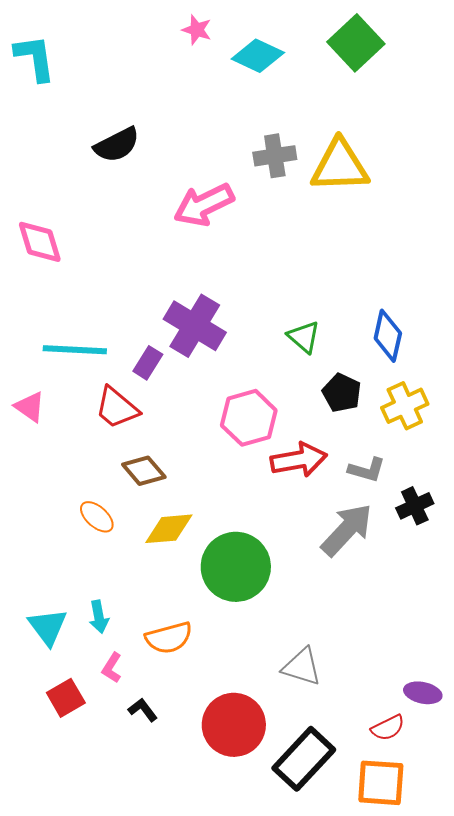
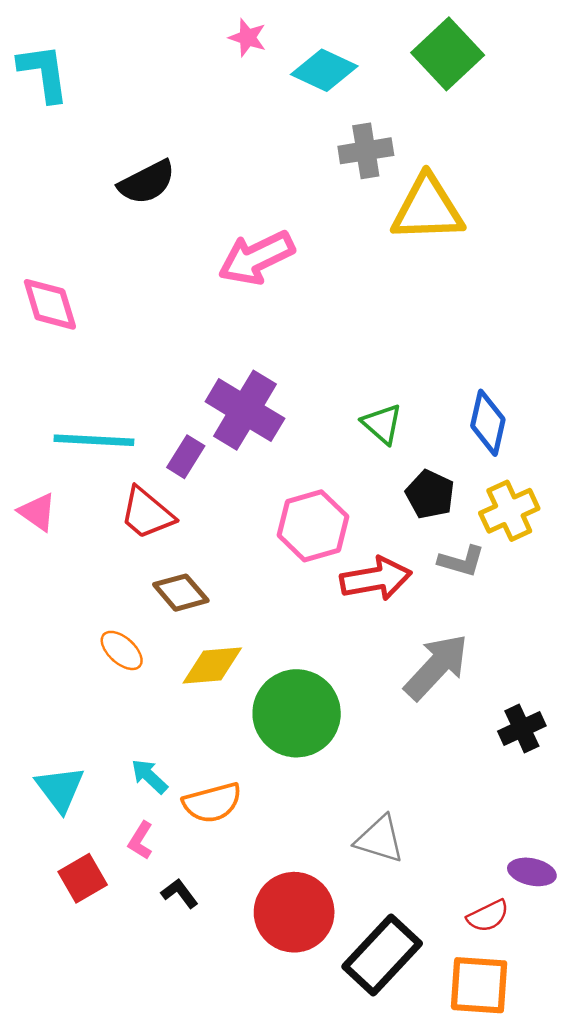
gray cross: (275, 156) -> (366, 151), moved
gray L-shape: (367, 470) -> (461, 561), moved
black cross: (415, 506) -> (522, 728), moved
cyan arrow: (99, 617) -> (149, 776), moved, turned 144

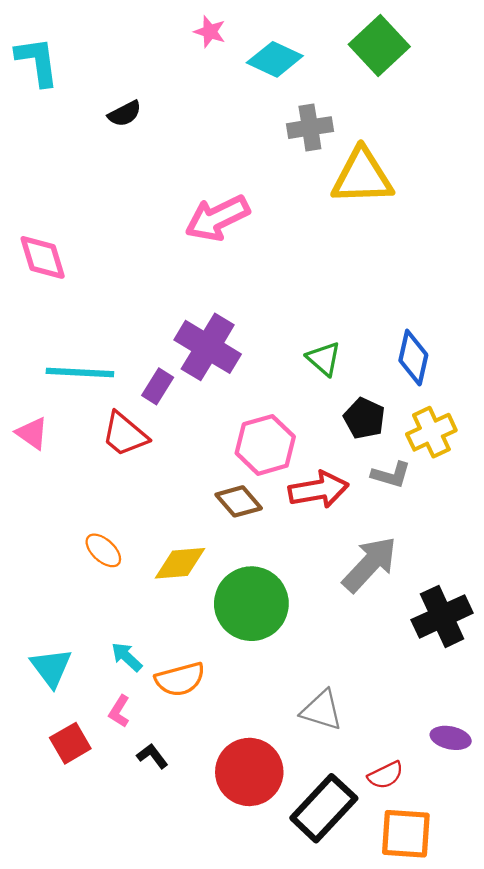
black semicircle: (147, 182) -> (125, 114), moved, size x0.7
brown diamond: (181, 593) -> (239, 501), moved
black cross: (522, 728) -> (442, 616), size x1.5
red semicircle: (488, 916) -> (386, 775), moved

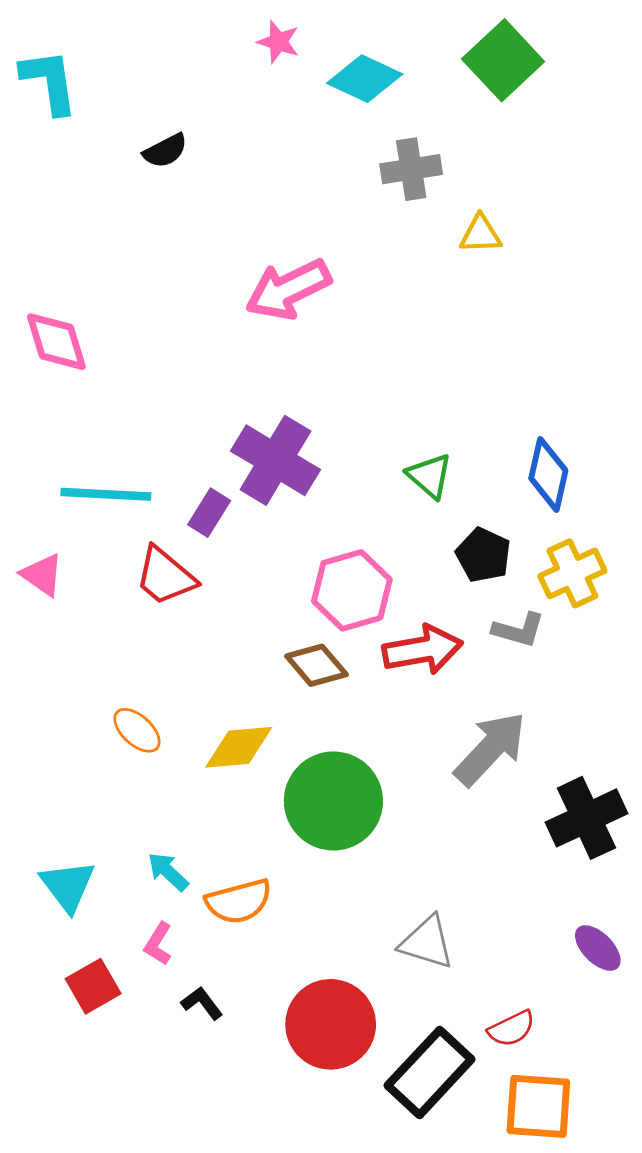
yellow triangle: (362, 177) -> (480, 234), size x0.5
purple ellipse: (451, 738) -> (598, 948), moved, turned 33

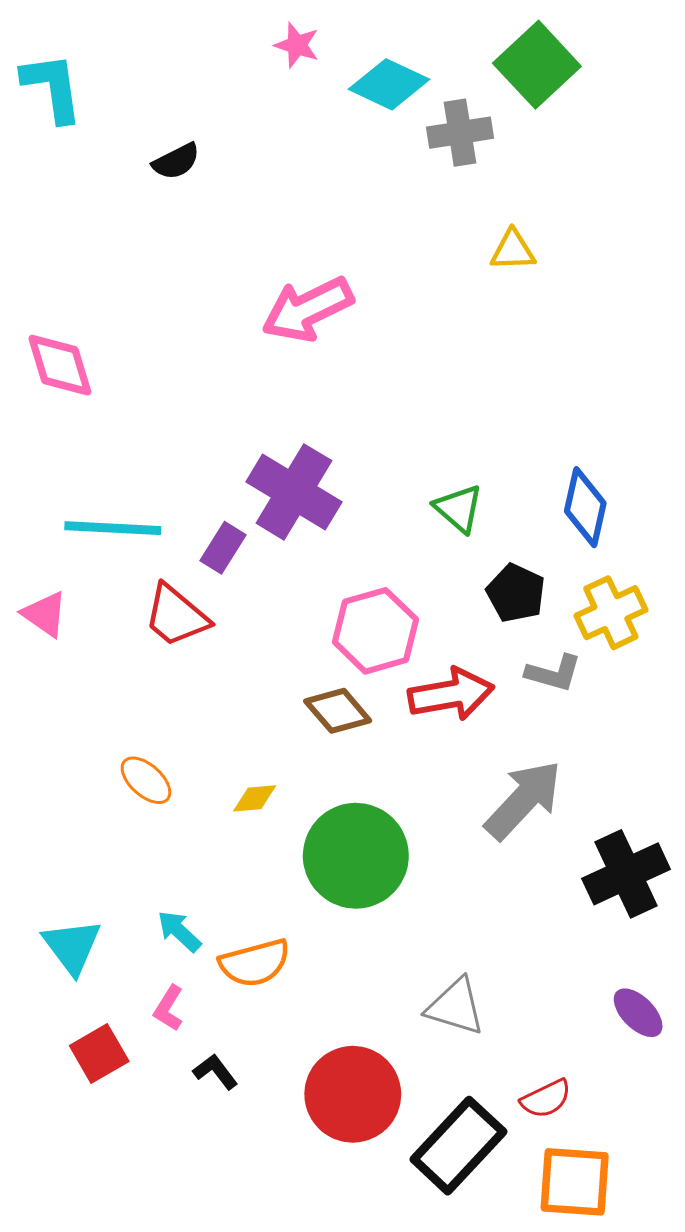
gray cross: (411, 169) -> (460, 133), moved
yellow diamond: (239, 747) -> (255, 798), size x0.6

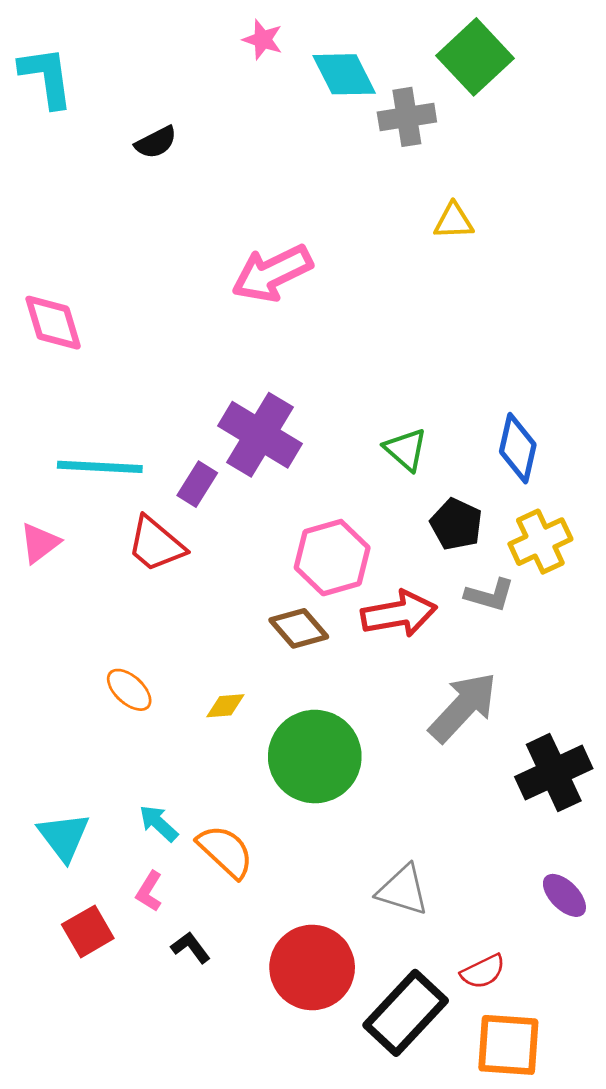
cyan diamond: (389, 84) -> (344, 74), turned 38
pink triangle: (45, 614) -> (40, 543), turned 48
orange semicircle: (255, 963) -> (225, 851), turned -122

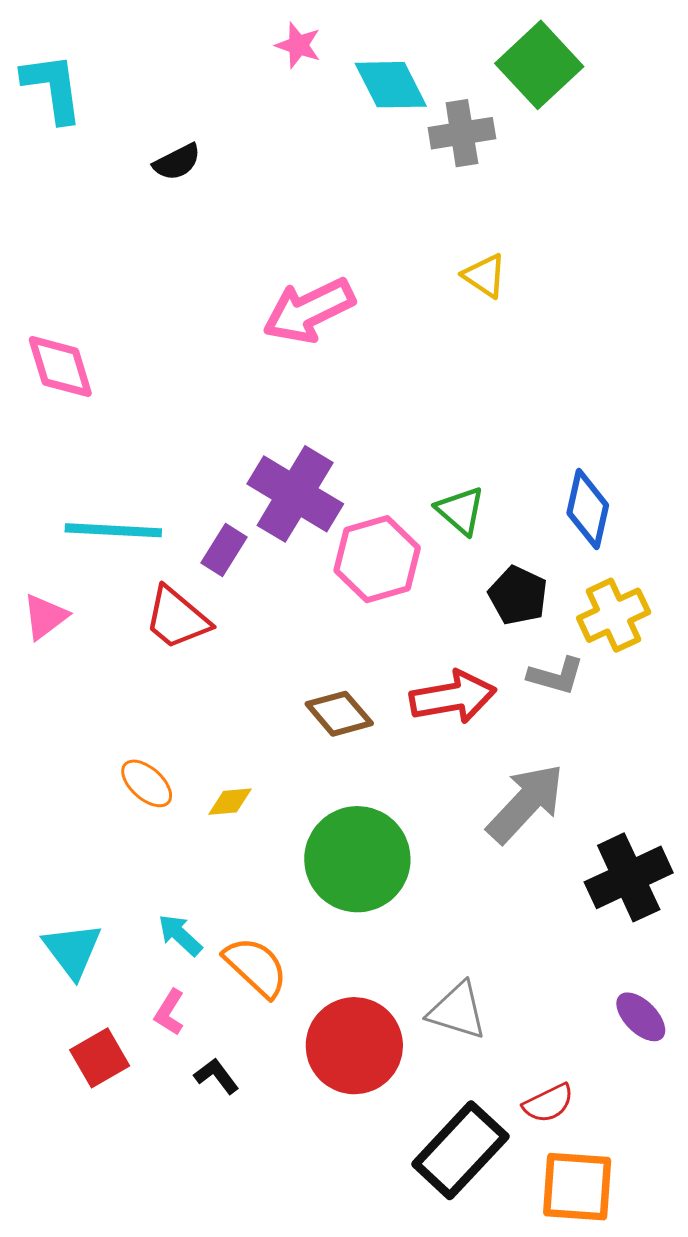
yellow triangle: (454, 221) -> (485, 276), moved, turned 36
pink hexagon: (332, 558) -> (377, 559), moved
yellow diamond: (225, 706) -> (230, 802), moved
red circle: (312, 968) -> (354, 1046), moved

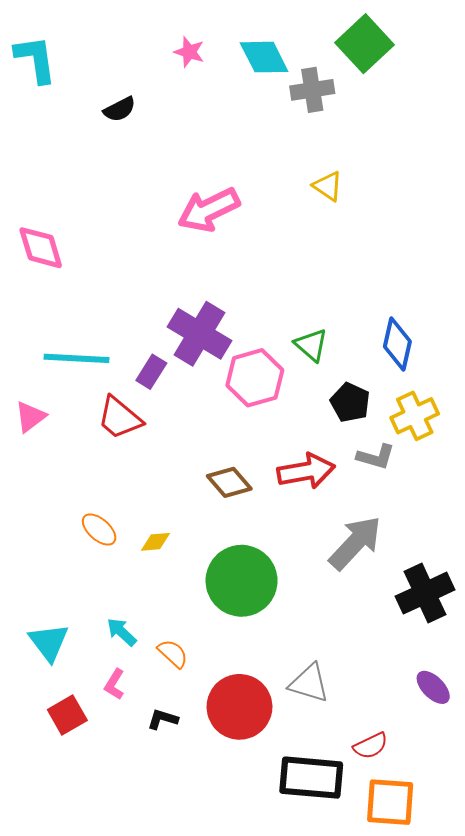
pink star: (298, 45) -> (189, 52), moved
orange semicircle: (256, 967) -> (173, 654), size x0.7
black L-shape: (216, 1076) -> (163, 719), moved, turned -36
black rectangle: (460, 1150) -> (311, 778), turned 52

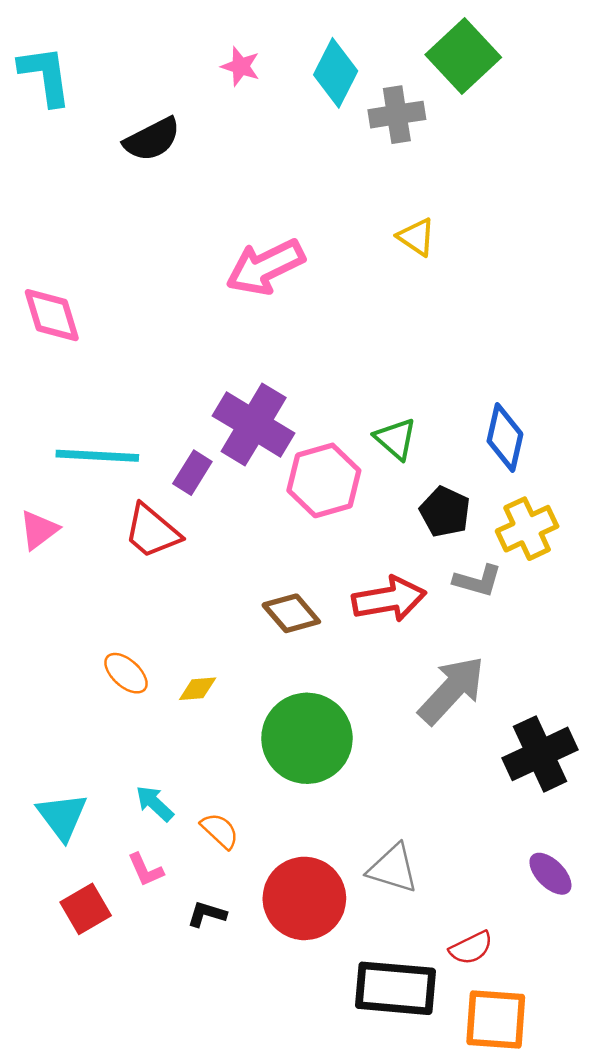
cyan diamond: (264, 57) -> (336, 73), turned 54
black semicircle: (120, 109) -> (152, 139), size x1.4
pink L-shape: (114, 684) -> (146, 870), turned -56

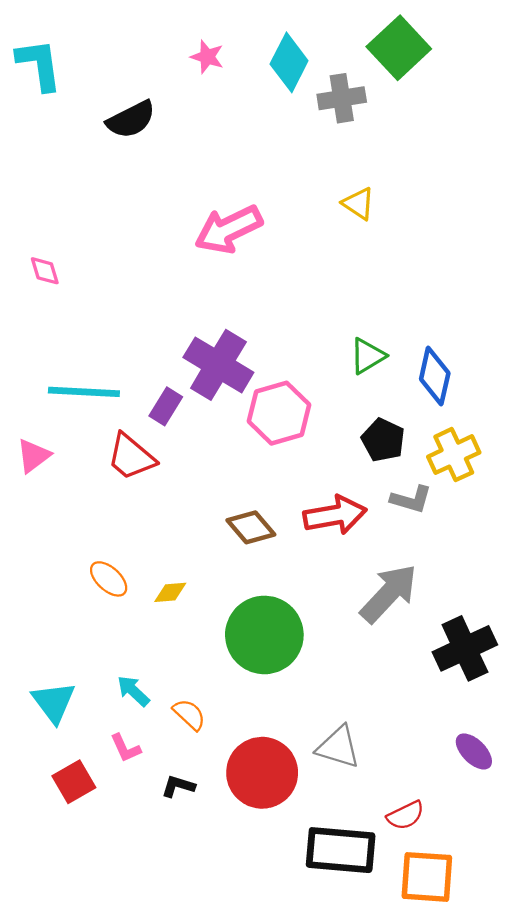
pink diamond: (52, 315) -> (45, 271), size x0.6
green triangle: (396, 439) -> (367, 356), moved, turned 48

